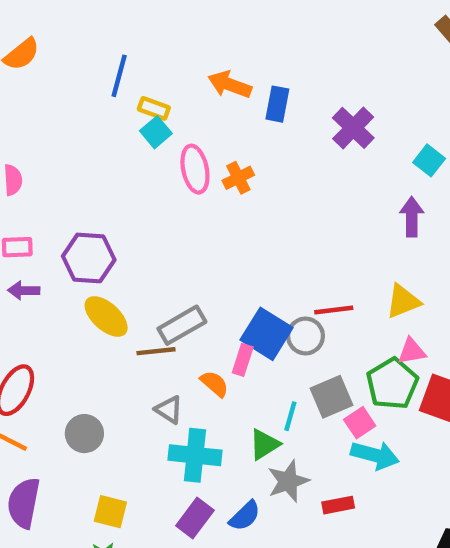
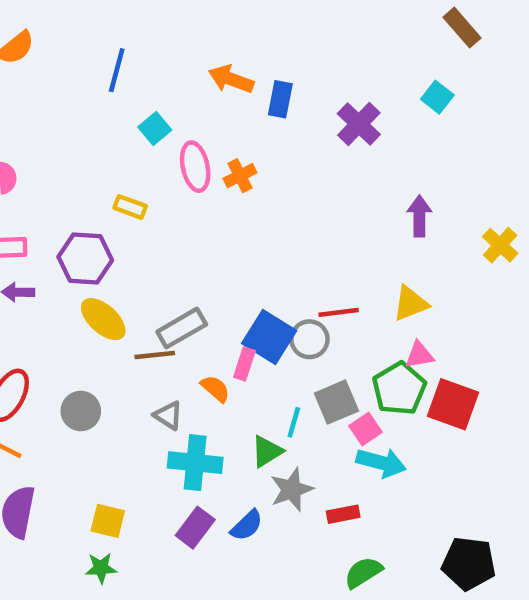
yellow rectangle: (154, 108) -> (130, 207), moved
cyan square: (429, 160) -> (437, 97), moved
gray circle: (84, 434) -> (81, 411), moved

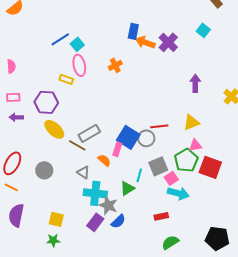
blue line: (117, 70) -> (60, 39), moved, turned 42
orange arrow: (231, 79) -> (145, 42), moved
pink ellipse: (195, 167) -> (79, 65), moved
brown line: (155, 355) -> (77, 145), turned 36
gray star: (292, 489) -> (108, 205), moved, turned -30

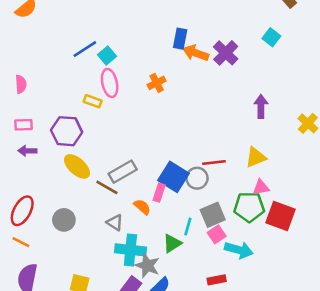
green pentagon: (186, 160) -> (249, 207), turned 30
pink square: (171, 178) -> (217, 234), moved

